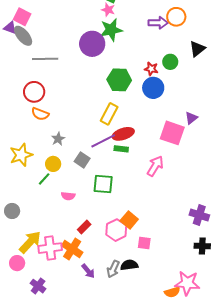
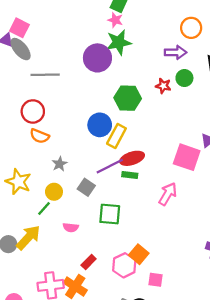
purple arrow: (158, 23) -> (176, 52), moved
blue circle: (153, 88) -> (100, 125), moved
yellow star: (21, 155) -> (18, 182), turned -30
yellow arrow: (30, 242) -> (28, 237), moved

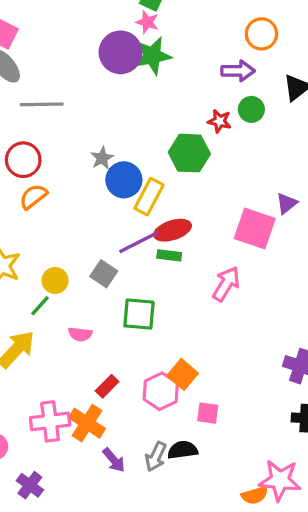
purple circle: (97, 58) -> (121, 52), moved
green hexagon: (128, 98) -> (189, 153), moved
orange semicircle: (39, 136) -> (33, 197), turned 120
gray star: (60, 164) -> (102, 158), moved

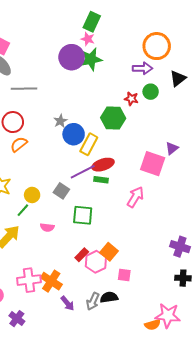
orange circle: (261, 34) -> (157, 46), size x1.4
red rectangle: (107, 386) -> (82, 255), moved

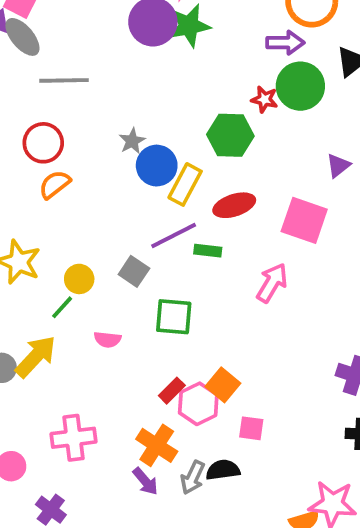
green circle: (151, 92) -> (300, 86), size x1.6
purple triangle: (172, 148) -> (338, 166), moved
red ellipse: (103, 165) -> (234, 205), moved
orange cross: (51, 281) -> (157, 445), moved

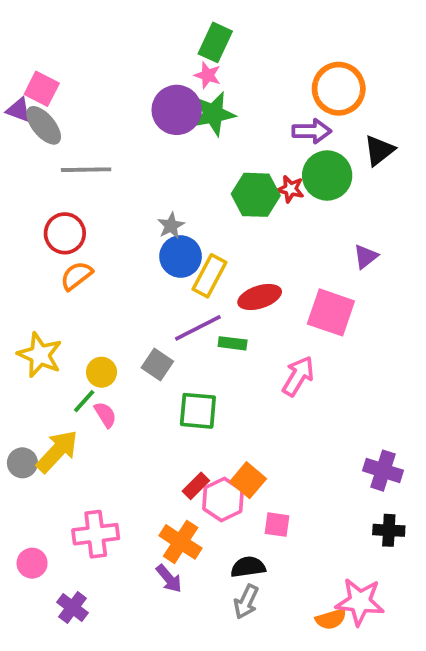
green hexagon: (230, 135) -> (256, 195), moved
gray star: (132, 141) -> (171, 226), moved
pink semicircle: (108, 339) -> (105, 415), moved, turned -128
gray arrow: (193, 478) -> (246, 602), moved

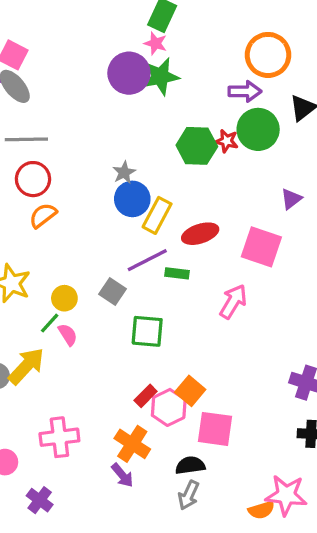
gray line: (86, 170) -> (26, 139), moved
pink square: (277, 525) -> (215, 429), size x1.6

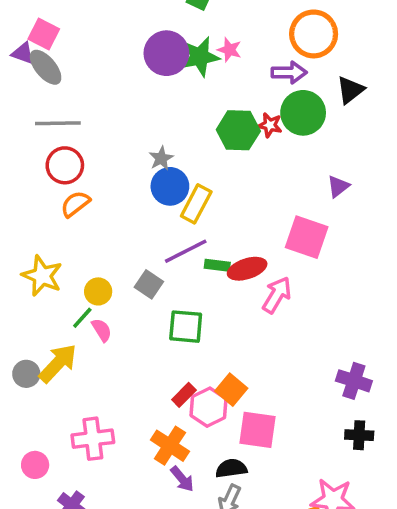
pink star: (155, 43) -> (230, 50), moved
red ellipse: (200, 234) -> (247, 269), moved
purple arrow: (122, 475) -> (182, 479), moved

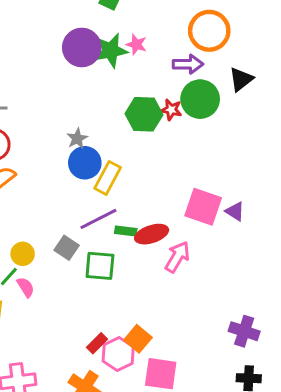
purple triangle: (338, 186) -> (235, 211), moved, turned -50
green square: (186, 327) -> (100, 266), moved

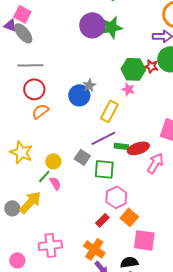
pink star: (136, 44) -> (128, 89), moved
blue circle: (85, 163) -> (79, 95), moved
pink hexagon: (118, 354) -> (116, 197), moved

